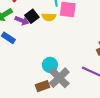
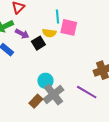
black square: (32, 16) -> (38, 43), moved
brown rectangle: (42, 86) -> (36, 101), turned -32

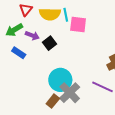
yellow semicircle: (49, 33) -> (50, 14), moved, size x1.5
cyan circle: (45, 81) -> (60, 80), size x1.5

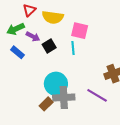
cyan line: (66, 15) -> (73, 48), moved
gray cross: (70, 93) -> (64, 97), turned 35

